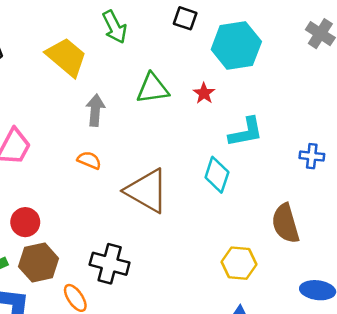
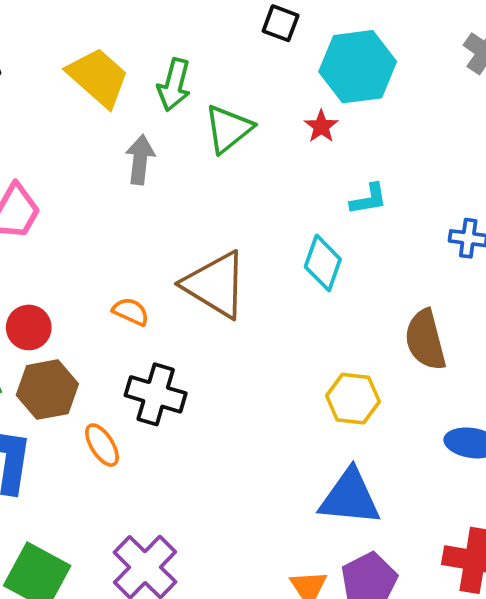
green arrow: (115, 27) -> (174, 85), moved, turned 40
green triangle: (153, 88) -> (228, 129), turned -32
red star: (204, 93) -> (321, 126), moved
cyan L-shape: (246, 132) -> (369, 199), size x0.7
orange semicircle: (89, 160) -> (131, 312), moved

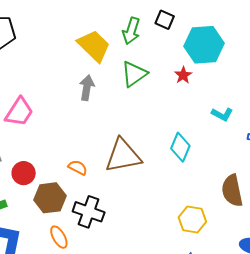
yellow trapezoid: (98, 77) -> (94, 46), moved
green arrow: (174, 85) -> (131, 31), moved
cyan L-shape: (369, 199) -> (222, 114), moved, turned 35
brown triangle: (215, 285) -> (123, 156), turned -45
brown hexagon: (47, 390) -> (50, 198), moved

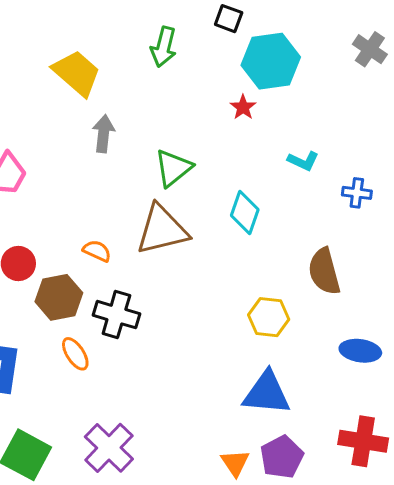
black square: (165, 20) -> (229, 19), moved
yellow trapezoid: (94, 46) -> (77, 73), moved
green triangle: (134, 74) -> (173, 168), moved

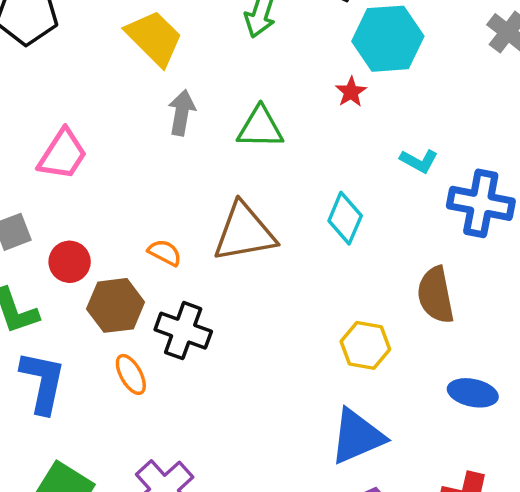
green triangle: (173, 168) -> (260, 128), moved, turned 36
blue cross: (357, 193) -> (481, 203), size x1.8
blue triangle: (267, 393) -> (357, 436), turned -32

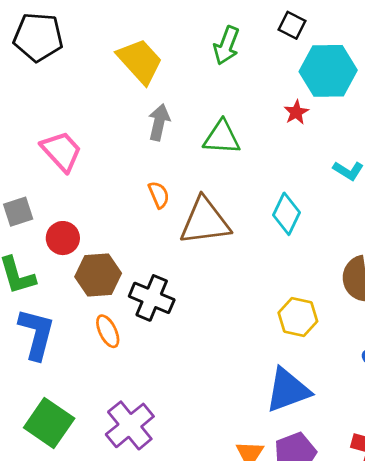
pink trapezoid: (63, 154) -> (61, 151), turned -78
orange semicircle: (165, 253) -> (159, 195), moved, turned 36

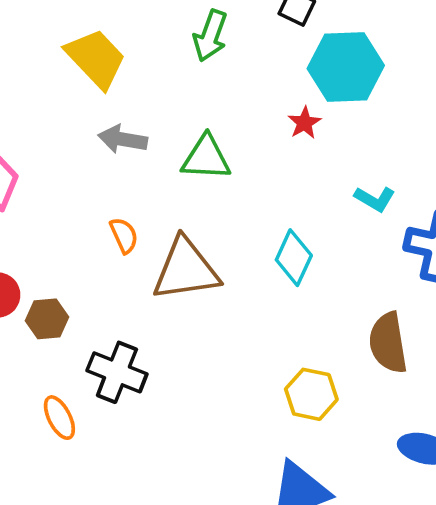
gray arrow: (159, 122) -> (123, 139), turned -92
brown hexagon: (98, 275) -> (47, 319), moved, size x0.7

